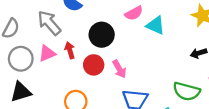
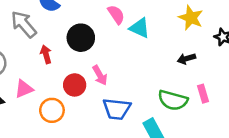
pink semicircle: (134, 13) -> (116, 15), turned -96
pink triangle: (47, 53) -> (24, 89), moved
red circle: (94, 65) -> (75, 85), moved

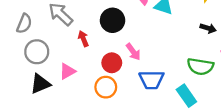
black arrow: (186, 59) -> (208, 28), turned -140
orange circle: (52, 110) -> (106, 87), moved

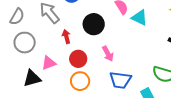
red circle: (112, 63) -> (78, 59), moved
black triangle: (40, 84) -> (32, 78), moved

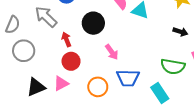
red circle: (78, 59) -> (71, 61), moved
pink triangle: (49, 63) -> (61, 83), moved
orange circle: (80, 81) -> (98, 87), moved

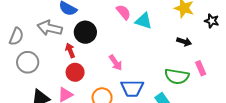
gray arrow: (46, 17) -> (50, 28), turned -30
black circle: (93, 23) -> (85, 32), moved

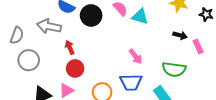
black circle: (85, 32) -> (91, 15), moved
pink arrow: (116, 63) -> (135, 57), moved
pink rectangle: (201, 68) -> (198, 46), moved

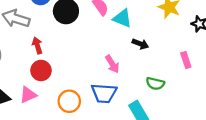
black arrow: (180, 35) -> (140, 44), moved
green semicircle: (174, 69) -> (155, 84), size x0.7

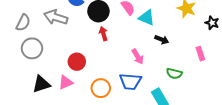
red arrow: (37, 45) -> (103, 34), moved

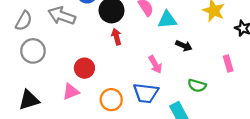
cyan triangle: (147, 18) -> (167, 20), turned -30
black triangle: (41, 84) -> (29, 100), moved

